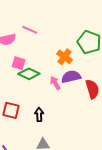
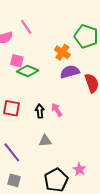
pink line: (30, 30) -> (26, 27), turned 35
pink arrow: (55, 83) -> (57, 110), moved

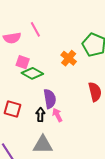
purple semicircle: (70, 72) -> (50, 99), moved, turned 90
gray triangle: (45, 141) -> (43, 145), size x1.5

